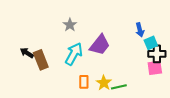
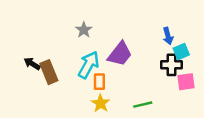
black cross: (157, 54) -> (172, 65), moved
orange rectangle: (84, 82) -> (99, 82), moved
yellow star: (104, 83) -> (101, 103), moved

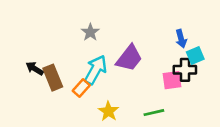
orange rectangle: (99, 82) -> (81, 88), moved, turned 42
pink square: (186, 82) -> (172, 80), moved

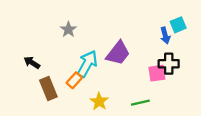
gray star: (90, 32) -> (68, 30), moved
cyan square: (195, 56) -> (178, 25), moved
brown rectangle: (53, 78) -> (48, 89), moved

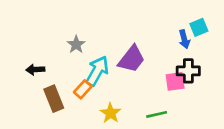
gray star: (68, 30) -> (76, 45), moved
black arrow: (32, 63) -> (35, 70), turned -35

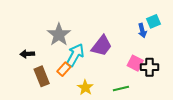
gray star: (76, 45) -> (59, 35), size x1.6
black cross: (188, 71) -> (149, 67), moved
pink square: (175, 81) -> (135, 63), turned 35

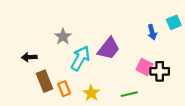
cyan square: (154, 21) -> (174, 22), moved
gray star: (59, 35) -> (63, 37), size x0.7
orange rectangle: (64, 69) -> (64, 89), moved, turned -64

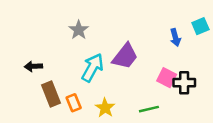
gray star: (63, 37) -> (79, 30), moved

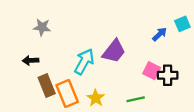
gray star: (79, 30) -> (42, 27), moved, turned -30
blue arrow: (175, 37) -> (160, 34), turned -119
orange rectangle: (74, 103) -> (67, 94), size x1.6

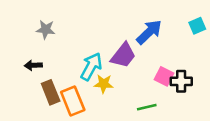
blue arrow: (160, 34) -> (149, 32), moved, size x1.6
yellow star: (96, 98) -> (104, 84), moved, turned -30

